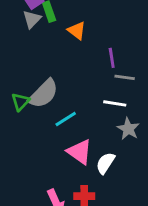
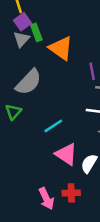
orange triangle: (77, 31) -> (61, 48), size x1.5
gray semicircle: (44, 94) -> (29, 82), moved

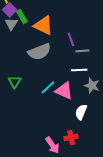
gray semicircle: (29, 82) -> (39, 52), moved, turned 35
pink triangle: (66, 154) -> (64, 91), moved

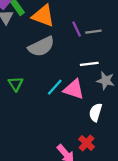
gray line: (82, 51) -> (93, 32), moved
red cross: (71, 137) -> (87, 143), turned -32

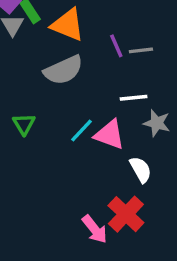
white semicircle: (96, 112) -> (141, 170), turned 132
red cross: (87, 143) -> (126, 214), size x1.5

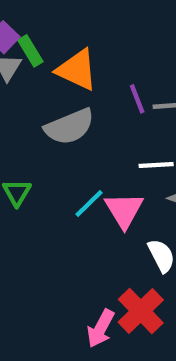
pink triangle: (110, 135) -> (124, 210), turned 36
pink arrow: (95, 229) -> (101, 329), turned 64

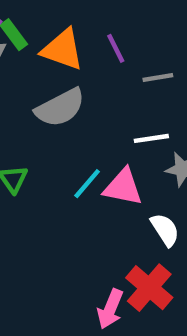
purple line: (137, 99) -> (116, 48), moved
pink triangle: (124, 210) -> (123, 187), turned -42

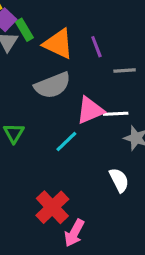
pink triangle: (123, 187) -> (90, 110), moved, turned -40
red cross: (149, 288) -> (52, 207), moved

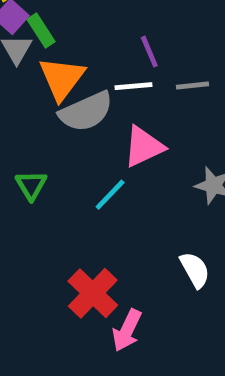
orange triangle: (58, 44) -> (62, 78), moved, turned 44
white line: (116, 114) -> (133, 86), moved
white semicircle: (119, 180) -> (195, 270), moved

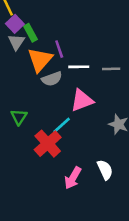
purple line: (149, 52) -> (59, 49), moved
gray semicircle: (86, 112) -> (52, 79), size x0.7
red cross: (93, 293) -> (48, 144), moved
pink arrow: (127, 330) -> (73, 178), moved

